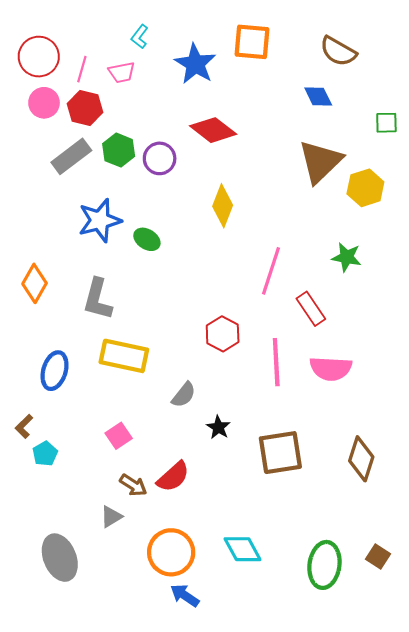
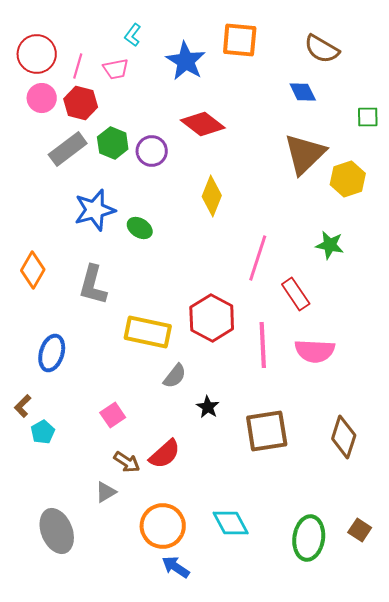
red hexagon: (223, 334) -> (212, 318), size x1.4
yellow rectangle: (124, 356) -> (148, 332), moved

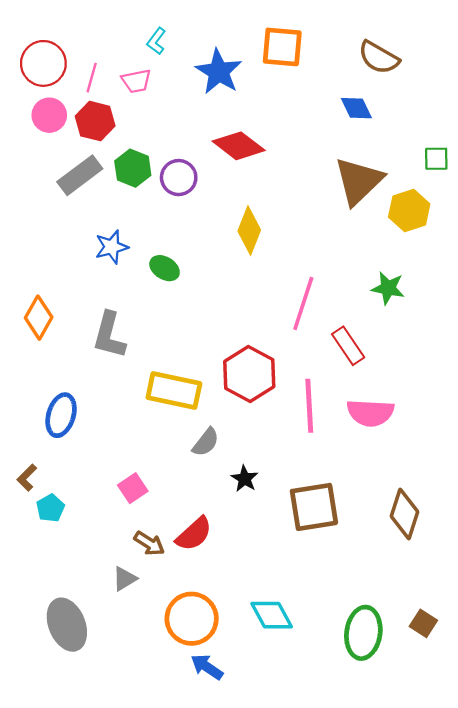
green square: (368, 117) -> (436, 159), moved
blue star: (95, 210) -> (112, 247), size x0.7

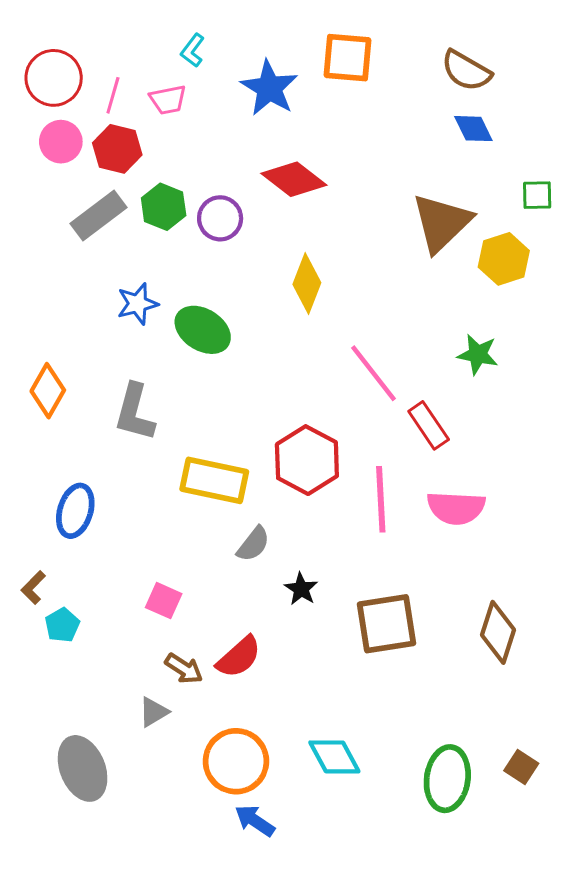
blue diamond: (356, 108) -> (473, 129), moved
green ellipse: (165, 268) -> (203, 330), size x1.5
pink line: (303, 303) -> (374, 373), turned -56
pink square: (133, 488) -> (164, 601), turned -32

